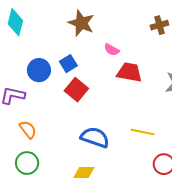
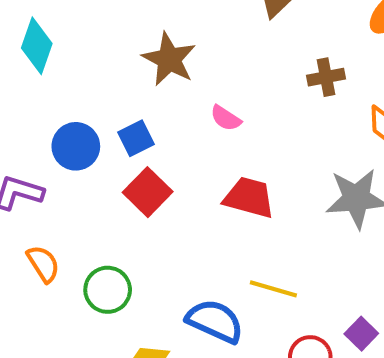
red trapezoid: (129, 72) -> (249, 197), moved
blue semicircle: (95, 137) -> (215, 321), moved
green circle: (27, 163) -> (108, 290), moved

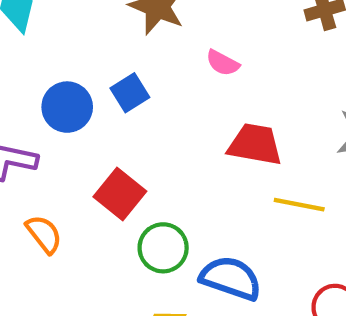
red square: (148, 192) -> (120, 194), moved
yellow line: (273, 289) -> (299, 205), moved
green circle: (108, 290) -> (163, 248), moved

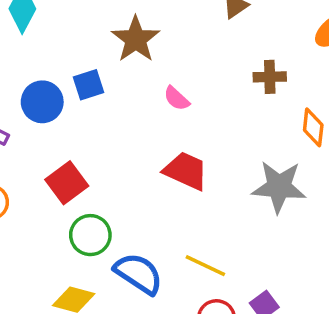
blue square: (130, 93) -> (88, 85), moved
yellow line: (299, 205) -> (205, 266), moved

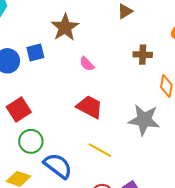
yellow line: (205, 266) -> (100, 150), moved

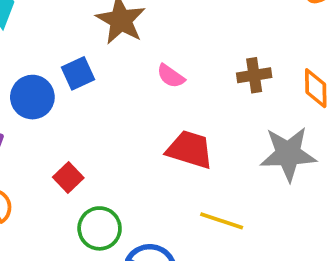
brown cross: (143, 55) -> (254, 75), moved
red square: (19, 110) -> (68, 177), size x0.7

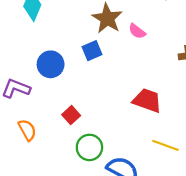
blue square: (78, 73) -> (92, 51), moved
pink semicircle: (171, 76) -> (137, 31), moved

